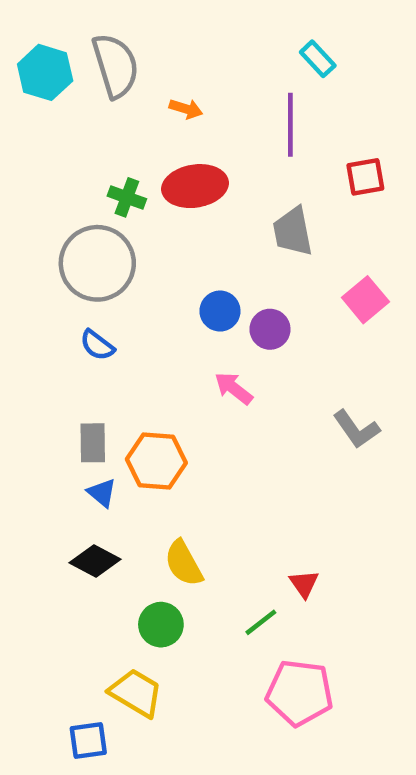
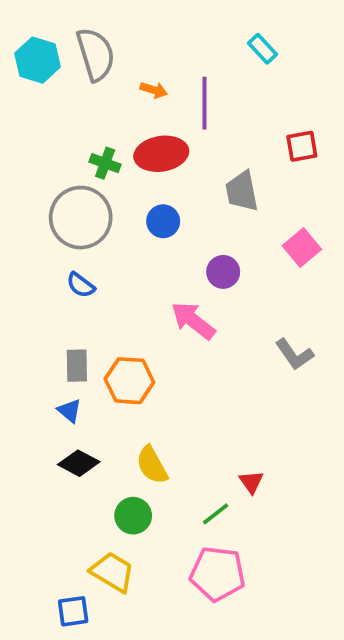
purple line: (290, 125) -> (204, 103), moved
blue circle: (220, 311) -> (163, 221), moved
pink arrow: (234, 388) -> (193, 321), size x1.4
blue triangle: (102, 493) -> (69, 411), moved
pink pentagon: (300, 693) -> (218, 574), moved

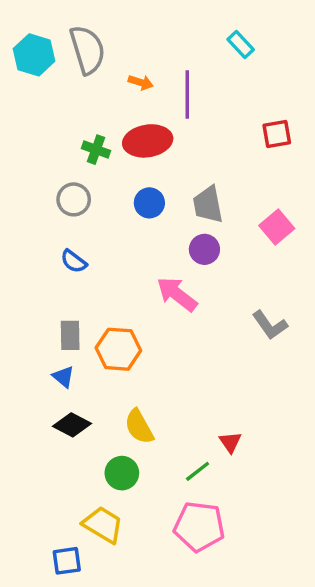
gray trapezoid: (242, 191) -> (208, 205), moved
gray circle: (81, 218) -> (74, 199), size x0.6

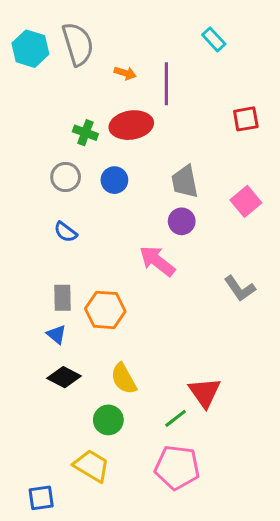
blue circle: (149, 203) -> (114, 180), moved
red triangle: (230, 442) -> (205, 392), size x1.6
blue square: (67, 561) -> (41, 498), moved

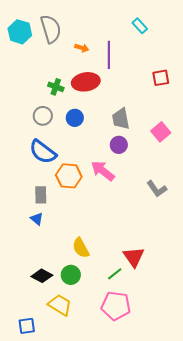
blue semicircle: (66, 232) -> (43, 152), size x1.8
orange hexagon: (105, 310) -> (69, 176), moved
black diamond: (64, 377) -> (42, 276), moved

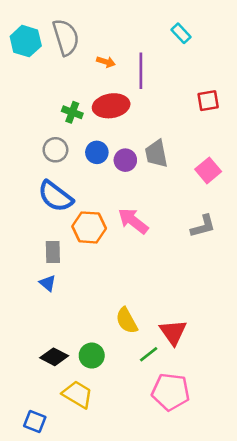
purple circle: (119, 145) -> (125, 160), moved
gray L-shape: (157, 189) -> (203, 226), moved, turned -70
yellow semicircle: (81, 248) -> (127, 321), moved
pink pentagon: (116, 306) -> (171, 392), moved
blue square: (27, 326) -> (35, 422), turned 30

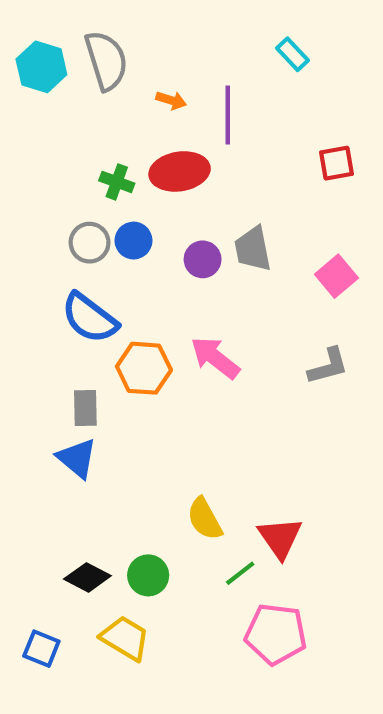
blue circle: (97, 152) -> (133, 241), moved
blue triangle: (48, 283) -> (77, 458), size x1.5
blue square: (35, 422) -> (41, 649), moved

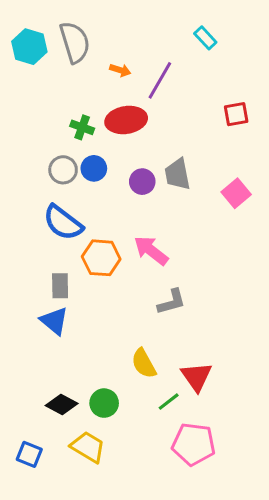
purple line: (228, 115) -> (160, 80), turned 30
gray L-shape: (328, 366) -> (172, 302), moved

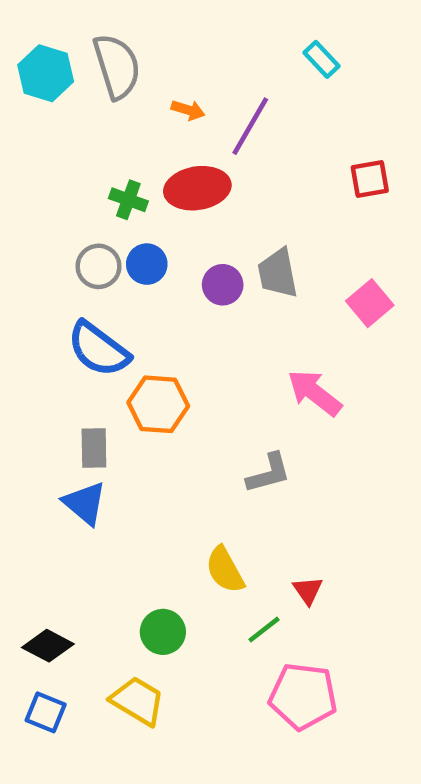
pink arrow: (151, 251) -> (315, 393), moved
red triangle: (197, 377) -> (308, 591), size x0.6
black diamond: (62, 405) -> (48, 646), moved

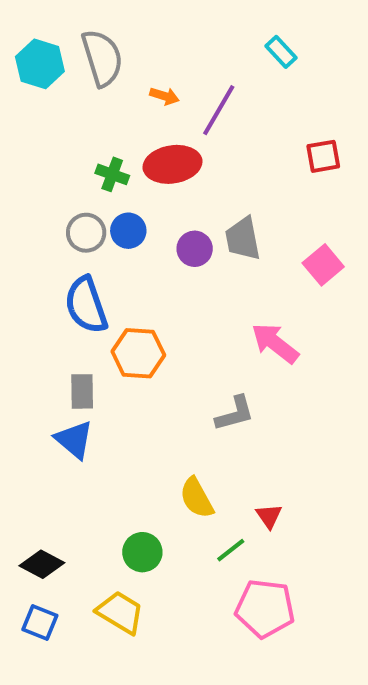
blue semicircle: (98, 349) -> (86, 305), turned 34

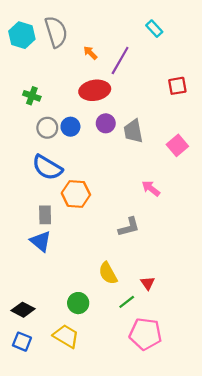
orange arrow: (164, 96) -> (90, 53), turned -152
green cross: (112, 174) -> (32, 96), moved
purple circle: (195, 249) -> (106, 123), moved
blue semicircle: (86, 305) -> (47, 167), turned -40
pink arrow: (275, 343) -> (151, 188), size x0.7

